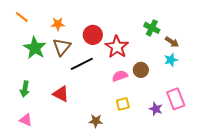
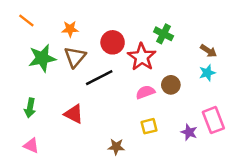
green cross: (152, 28) -> (164, 34), moved
green star: (35, 48) -> (42, 58), turned 30

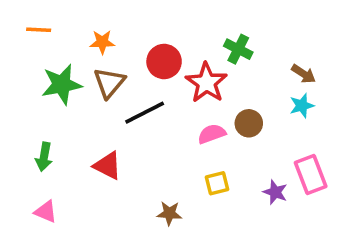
orange line: (26, 21) -> (39, 30), turned -35

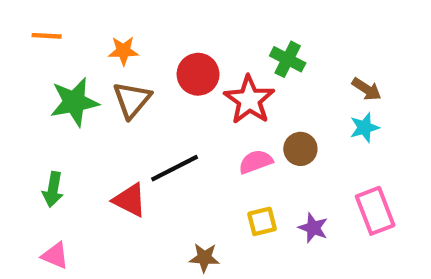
black line: (145, 113) -> (175, 168), moved
purple star: (275, 192) -> (313, 228), moved

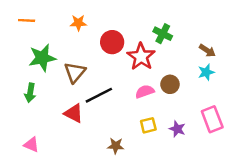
orange star: (123, 51) -> (78, 23), moved
brown triangle: (132, 100) -> (75, 72), moved
green arrow: (53, 189) -> (30, 93), moved

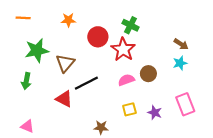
green cross: (163, 34) -> (131, 25), moved

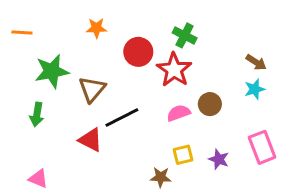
orange line: (23, 18) -> (22, 32), moved
brown star: (101, 127) -> (161, 177), moved

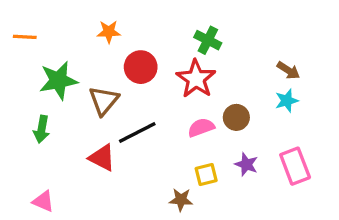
red circle: (138, 52) -> (141, 67), moved
purple star: (219, 159) -> (246, 164), moved

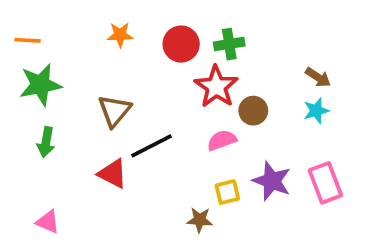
green cross: (208, 40) -> (229, 44), turned -36
red circle: (141, 67) -> (181, 44), moved
green star: (58, 80) -> (40, 85), moved
brown circle: (236, 117) -> (253, 111), moved
purple star: (246, 164) -> (272, 181), size x1.5

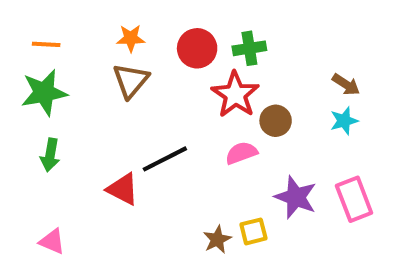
orange line: (27, 40) -> (46, 44), moved
brown triangle: (114, 111) -> (131, 81), moved
yellow square: (227, 192) -> (253, 231), moved
brown star: (200, 220) -> (217, 239), turned -30

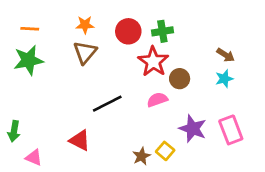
green arrow: (50, 155) -> (14, 131), moved
red triangle: (123, 189) -> (80, 140), moved
yellow square: (253, 231) -> (165, 151), turned -36

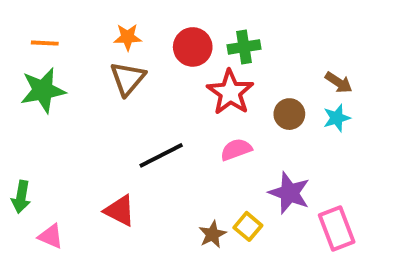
brown circle: (180, 79) -> (289, 114), moved
pink rectangle: (231, 130) -> (337, 228), moved

